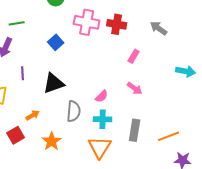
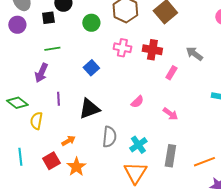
pink cross: (87, 22) -> (122, 48), size x0.7
pink rectangle: (134, 56) -> (171, 73), moved
pink semicircle: (102, 96) -> (137, 102), moved
cyan cross: (103, 119) -> (138, 145), turned -36
orange star: (52, 141) -> (76, 167), moved

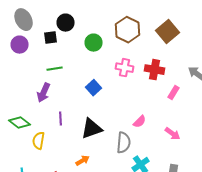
gray semicircle: (109, 137) -> (124, 143), moved
orange arrow: (68, 141) -> (83, 161), moved

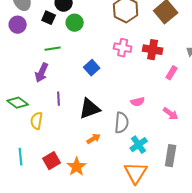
black square: (51, 38) -> (49, 18), turned 32
green circle: (94, 43) -> (75, 23), moved
pink semicircle: (140, 122) -> (138, 102), turned 32
orange arrow: (83, 161) -> (94, 139), moved

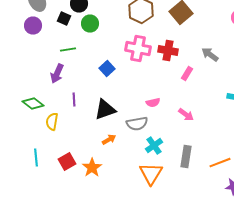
pink cross: (123, 48) -> (138, 49), size x1.4
gray semicircle: (122, 123) -> (137, 124), turned 75

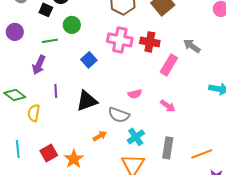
green circle: (90, 24) -> (72, 25), moved
purple circle: (33, 26) -> (15, 32), moved
pink rectangle: (187, 74) -> (169, 65), size x1.5
gray semicircle: (137, 124) -> (119, 115), turned 30
orange arrow: (109, 140) -> (100, 136), moved

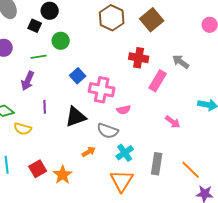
pink cross: (120, 40) -> (102, 90), moved
pink arrow: (168, 106) -> (173, 122), moved
yellow semicircle: (34, 113) -> (23, 129), turned -84
orange line: (202, 154) -> (191, 170), turned 65

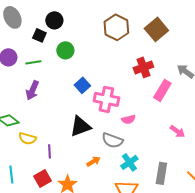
green line: (39, 57) -> (33, 62), moved
red cross: (139, 58) -> (143, 67), turned -30
purple line: (45, 107) -> (49, 151), moved

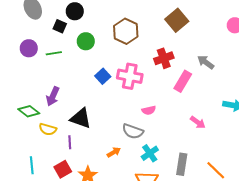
brown hexagon: (116, 27) -> (126, 31), moved
purple arrow: (32, 90) -> (53, 96), moved
pink cross: (106, 99) -> (130, 76), moved
black triangle: (80, 126) -> (81, 118), moved, turned 40

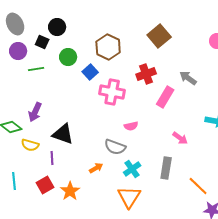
purple circle: (29, 48) -> (18, 51), moved
blue square: (103, 76) -> (90, 72), moved
gray rectangle: (182, 164) -> (166, 168), moved

